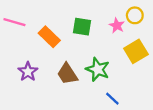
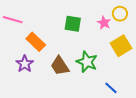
orange rectangle: (49, 37) -> (36, 42), moved
blue line: (112, 99) -> (111, 88), moved

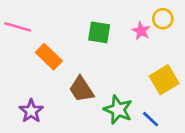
yellow square: (121, 46) -> (164, 80), moved
green star: (87, 62) -> (118, 110), moved
purple star: (25, 64) -> (31, 111), moved

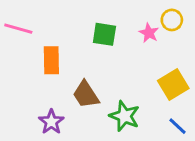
orange rectangle: (49, 57) -> (51, 60), turned 45
purple star: (31, 111) -> (51, 122), moved
blue line: (151, 119) -> (178, 126), moved

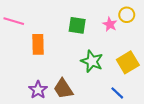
brown trapezoid: (86, 95) -> (63, 89), moved
green star: (124, 116) -> (92, 61), moved
blue line: (178, 126) -> (117, 93), moved

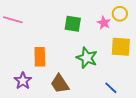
orange rectangle: (38, 44) -> (40, 57), moved
yellow square: (128, 62) -> (121, 47), moved, turned 35
purple star: (38, 90) -> (23, 81), moved

